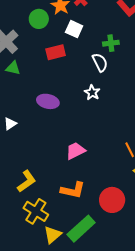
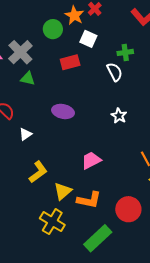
white star: (92, 92) -> (119, 116), moved
yellow L-shape: (27, 181) -> (38, 172), moved
yellow triangle: (53, 235) -> (63, 191), moved

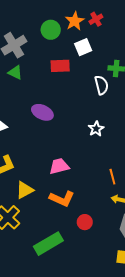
white square: (88, 39) -> (83, 47), turned 30
orange L-shape: (89, 200) -> (62, 199), moved
red circle: (128, 209) -> (85, 222), size x0.6

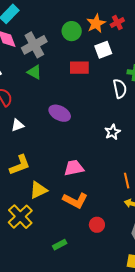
green rectangle: (48, 244) -> (60, 245), size x0.5

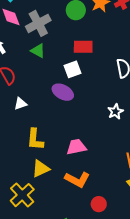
white square: (103, 50) -> (72, 69), moved
yellow L-shape: (20, 165) -> (35, 139), moved, turned 115

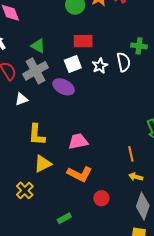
gray cross: (38, 23) -> (36, 71), moved
white star: (115, 112) -> (100, 66), moved
yellow cross: (22, 195) -> (25, 190), size x0.7

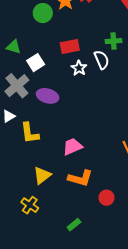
red rectangle: (83, 41) -> (70, 47), moved
green triangle: (38, 46) -> (14, 47), moved
white square: (73, 64) -> (36, 63), moved
yellow L-shape: (37, 135) -> (30, 133), moved

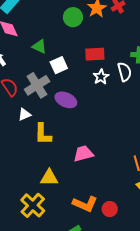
yellow triangle: (42, 175) -> (49, 178), turned 30
orange L-shape: (80, 178) -> (85, 204), moved
yellow cross: (30, 205) -> (33, 205), size x1.4

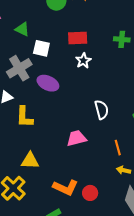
white square: (59, 65) -> (41, 48), turned 36
white semicircle: (124, 72) -> (102, 110), moved
pink trapezoid: (83, 154) -> (77, 138), moved

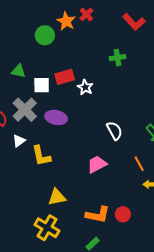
red rectangle: (78, 38) -> (65, 77), moved

